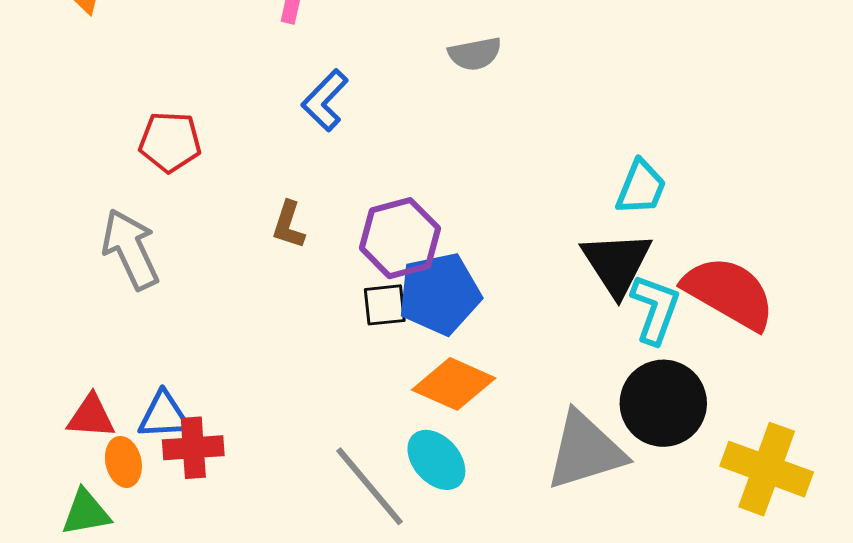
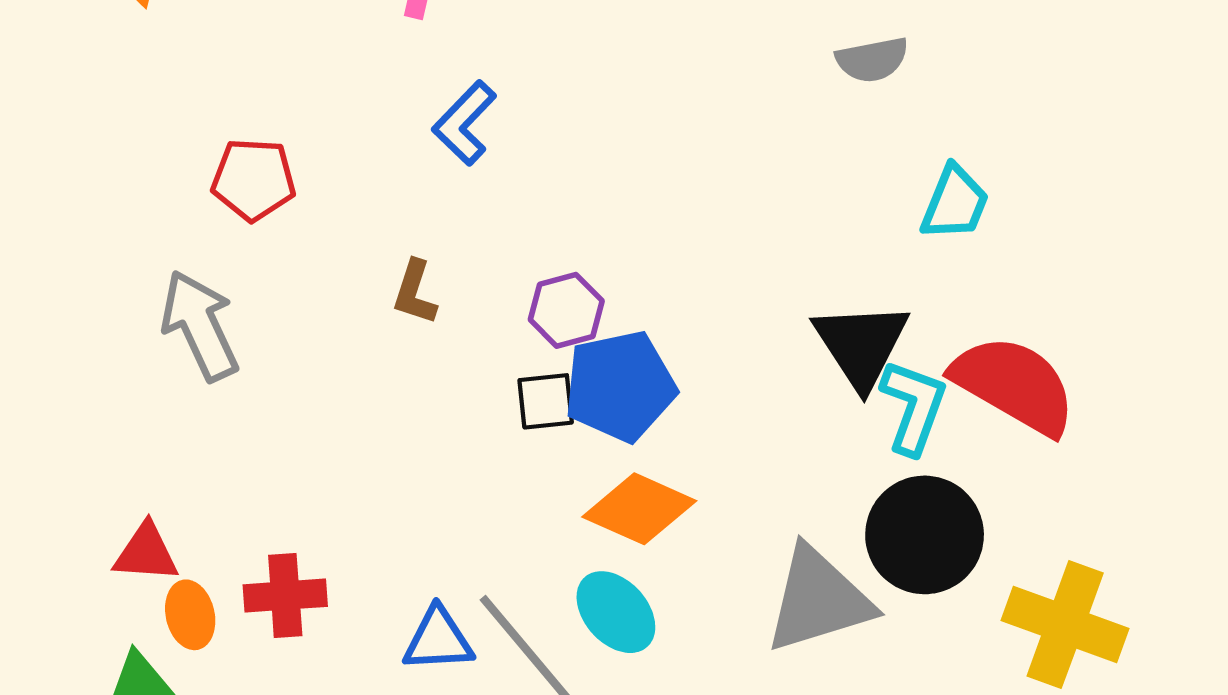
gray semicircle: (475, 54) -> (872, 60), moved
cyan trapezoid: (641, 187) -> (955, 203), moved
purple hexagon: (400, 238) -> (566, 310), size x0.7
blue triangle: (164, 415) -> (438, 640), moved

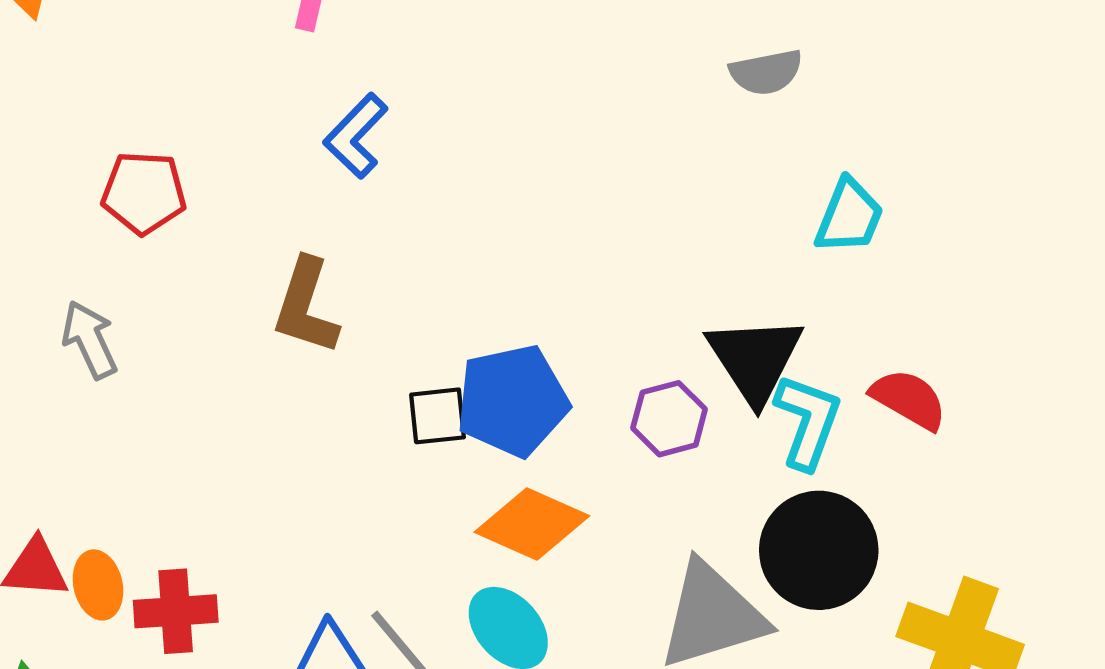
brown L-shape: (415, 292) -> (306, 306), size x1.5
purple hexagon: (566, 310) -> (669, 419), moved
gray arrow: (200, 326) -> (90, 340), size x0.7
red semicircle: (1014, 385) -> (909, 399), size x0.6
orange ellipse: (190, 615) -> (98, 585), moved

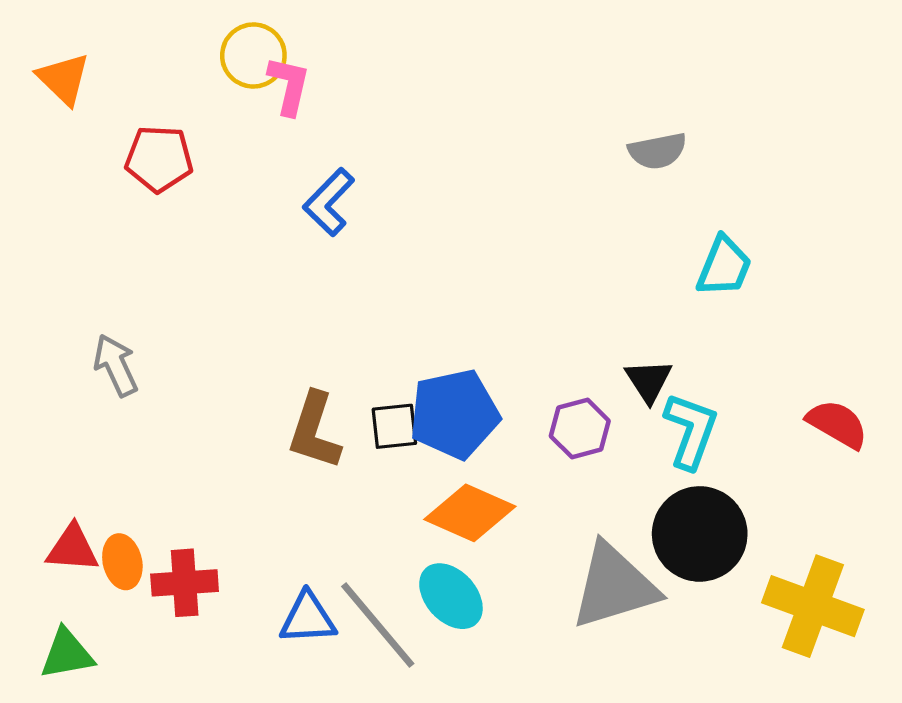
red pentagon: (144, 193) -> (159, 159), moved
brown L-shape: (306, 306) -> (314, 431), moved
black triangle: (755, 359) -> (649, 381), size x0.6
red semicircle: (909, 399) -> (837, 424), moved

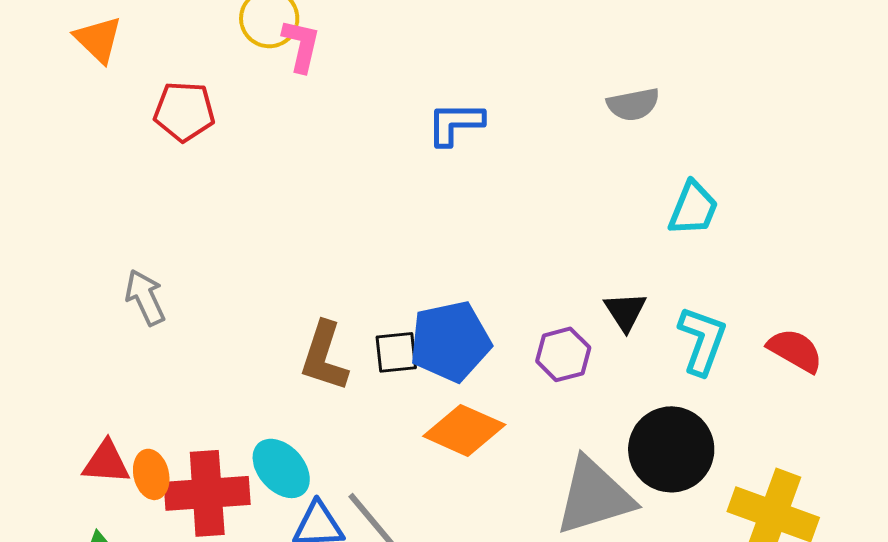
blue L-shape: (329, 202) -> (455, 123), moved, turned 46
cyan L-shape: (691, 431) -> (702, 340), moved
red cross: (185, 583) -> (207, 493), size x1.4
cyan ellipse: (451, 596) -> (281, 468), moved

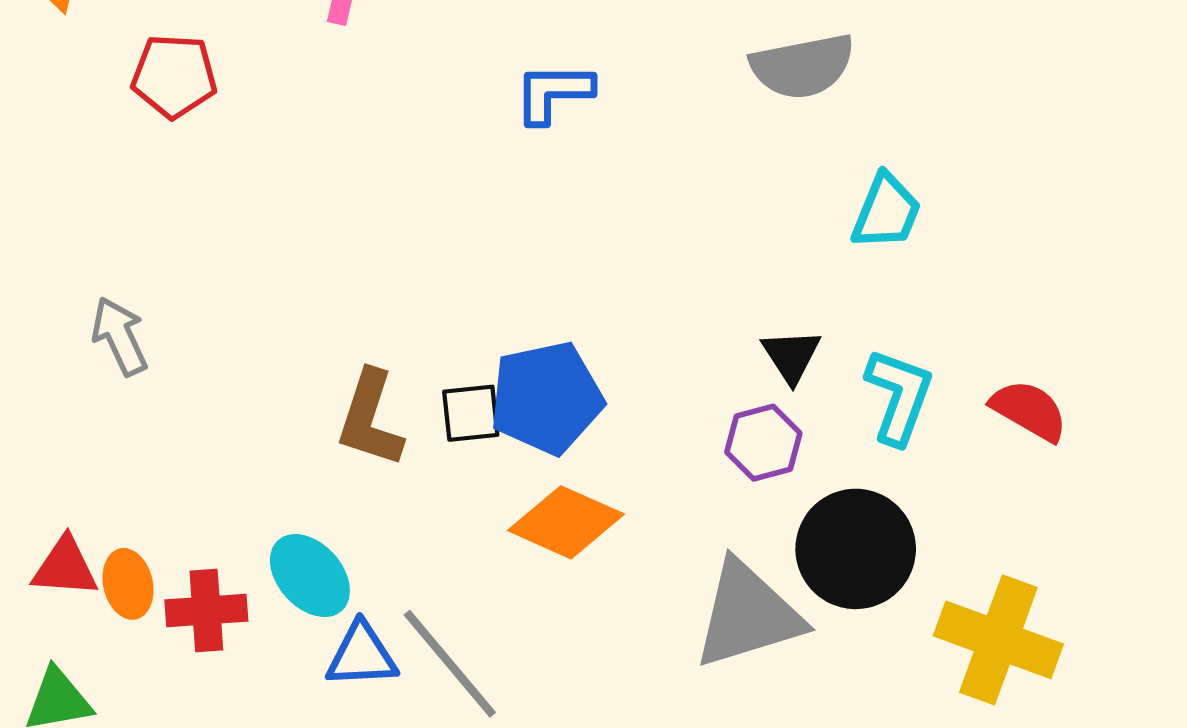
gray semicircle: (633, 104) -> (802, 66), size x1.4
purple hexagon: (563, 354) -> (763, 443), moved
red cross: (207, 493) -> (206, 611), size x0.7

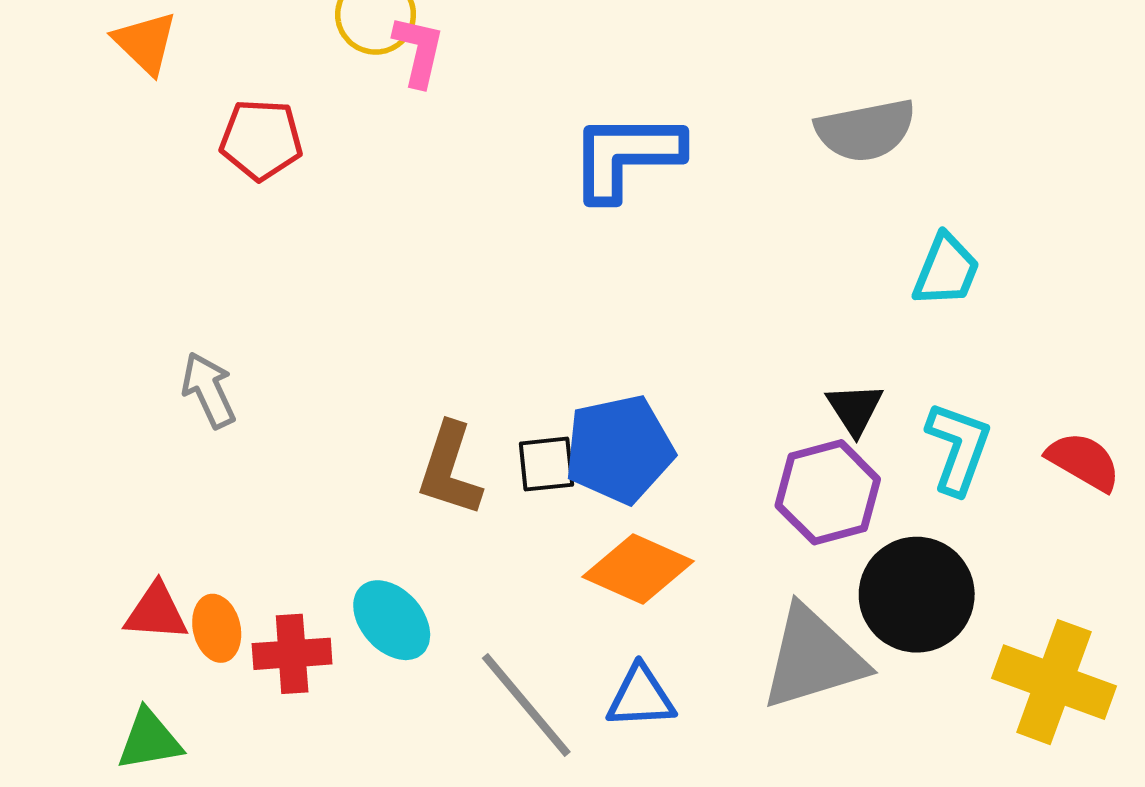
blue L-shape: (553, 93) -> (626, 156), size x1.5
purple hexagon: (763, 443) -> (828, 492), size x1.4
blue triangle: (362, 655) -> (641, 697), moved

